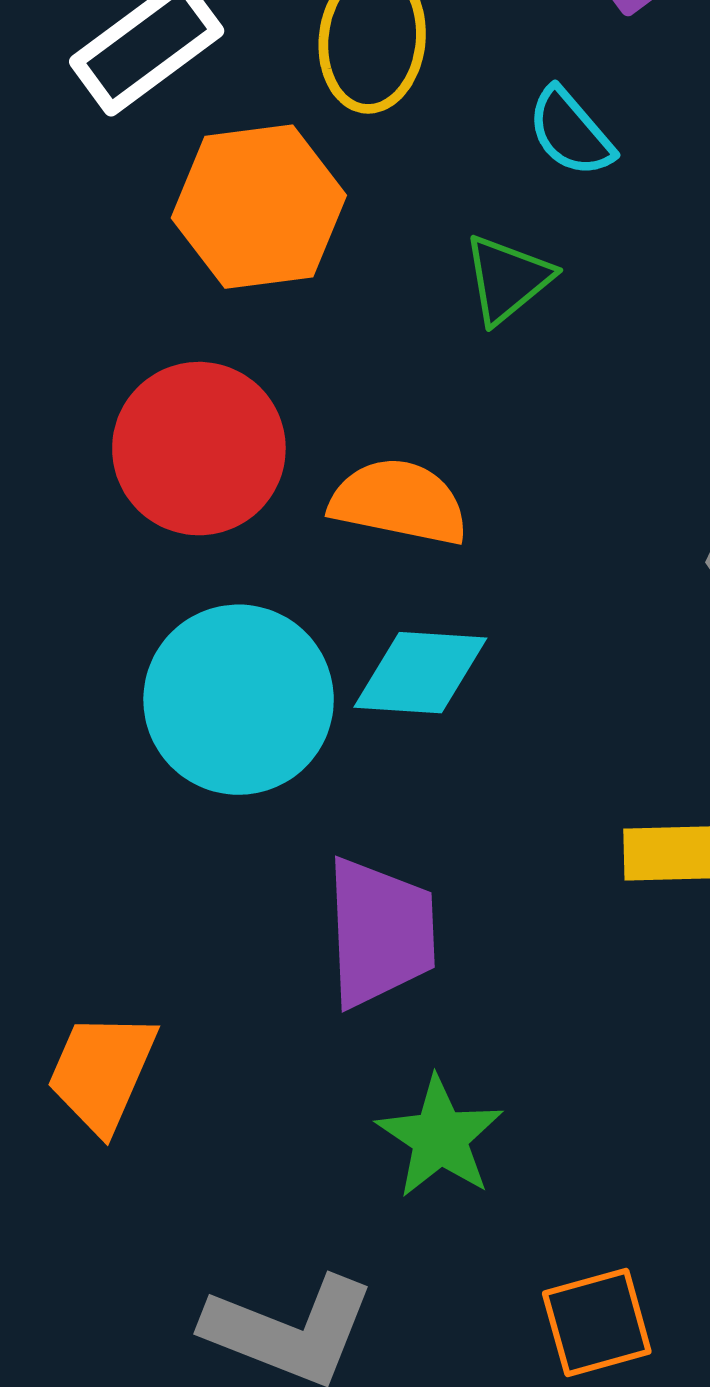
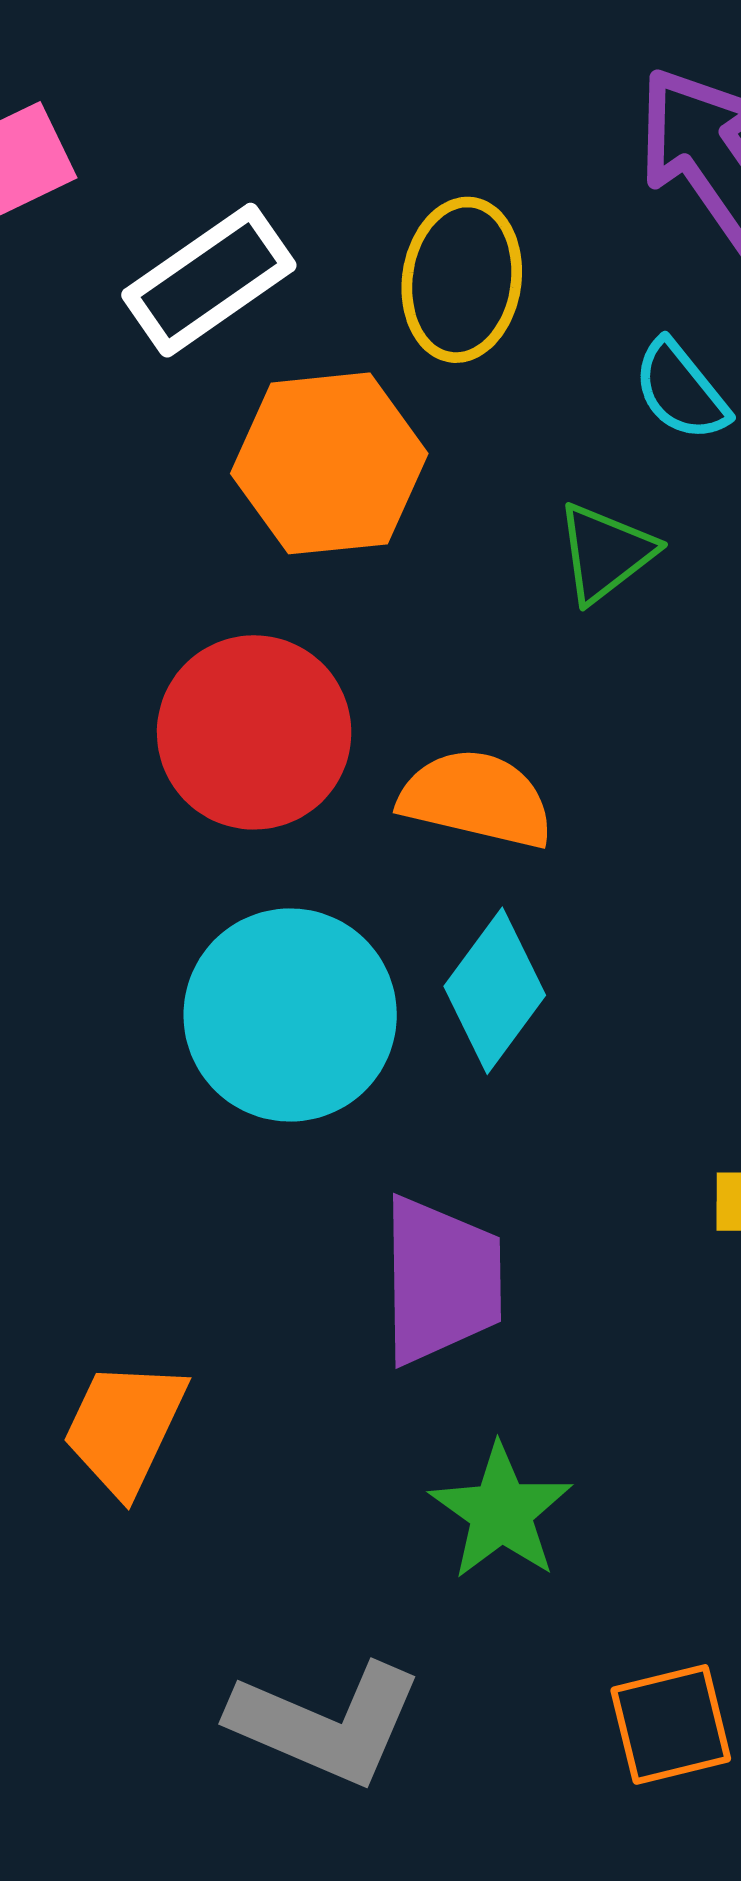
cyan diamond: (420, 673) -> (495, 991), turned -59

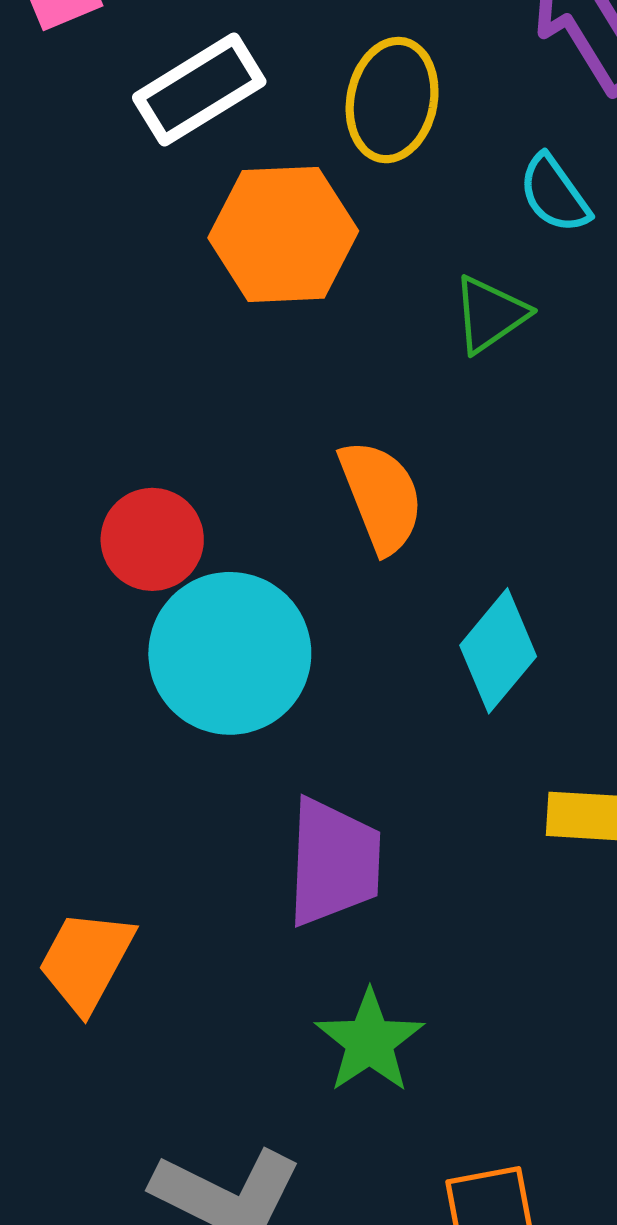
red circle: (254, 732) -> (152, 539), moved, size x0.7
orange semicircle: (476, 799) -> (381, 496), turned 52
cyan diamond: (495, 991) -> (498, 651), moved

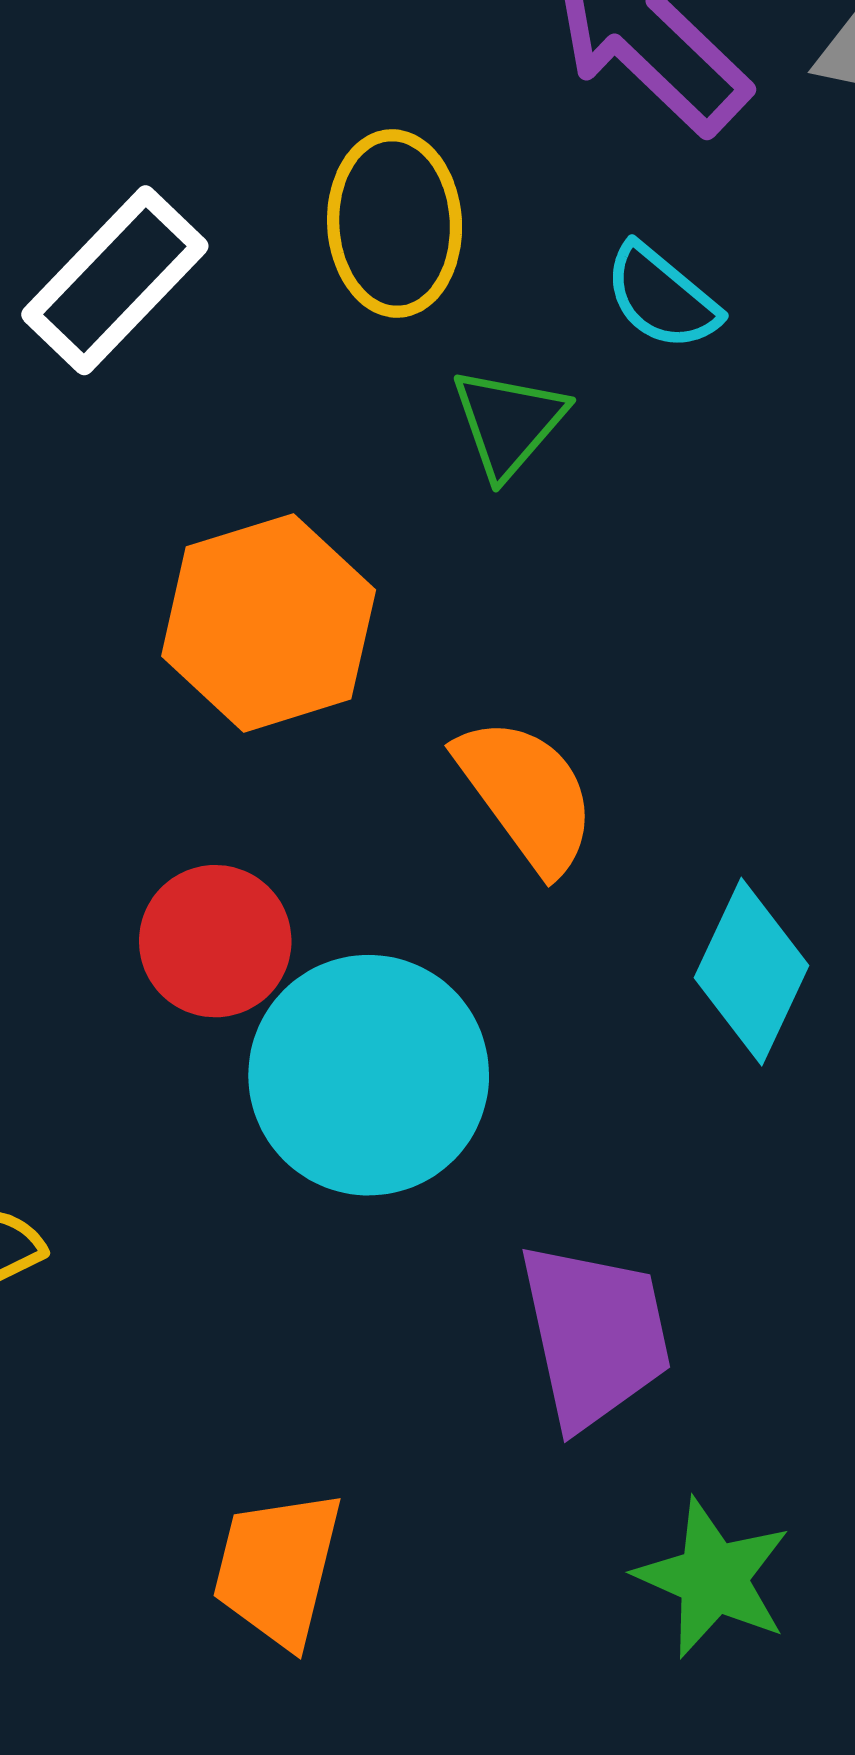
orange hexagon: (283, 234) -> (269, 623), moved
green triangle: (490, 314) -> (509, 422), moved

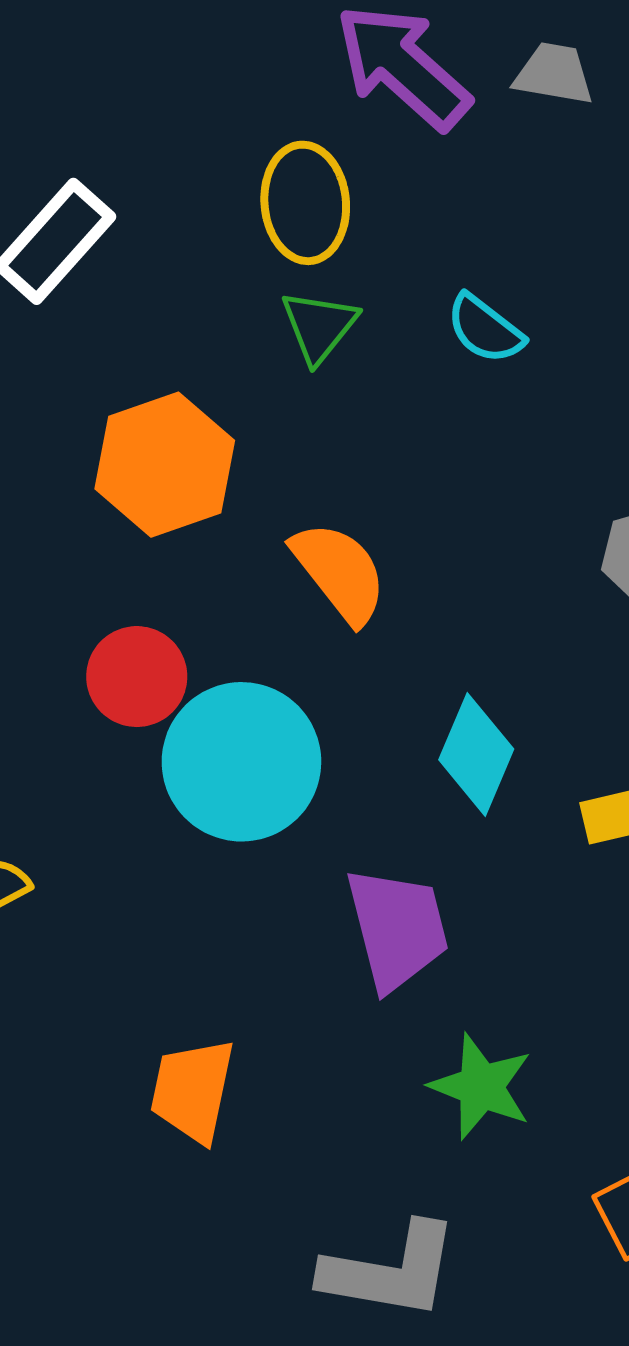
yellow ellipse: (395, 223) -> (305, 203), moved
cyan semicircle: (662, 297) -> (485, 329), moved
cyan diamond: (751, 972) -> (476, 754), moved

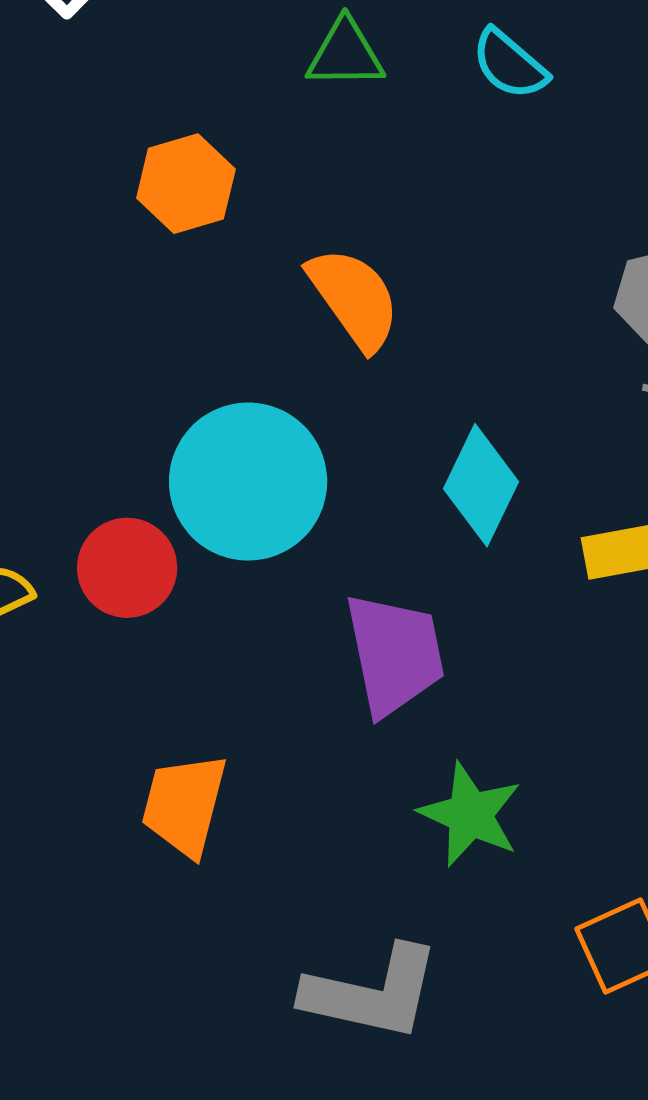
green triangle: (319, 326) -> (345, 54), turned 48
orange hexagon: (165, 465) -> (186, 184), size x0.7
red circle: (137, 677) -> (127, 568), moved

